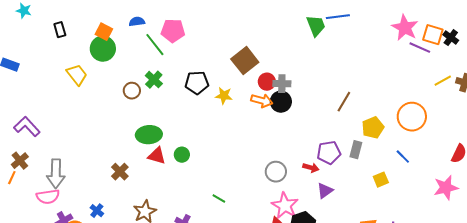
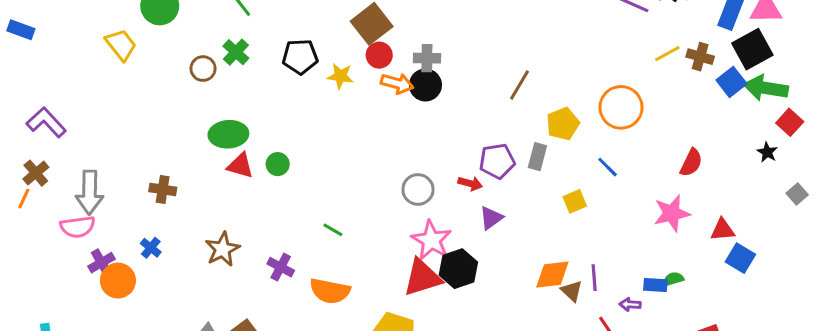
red circle: (267, 82) -> (379, 55), moved
brown cross: (120, 172) -> (163, 189), moved, turned -36

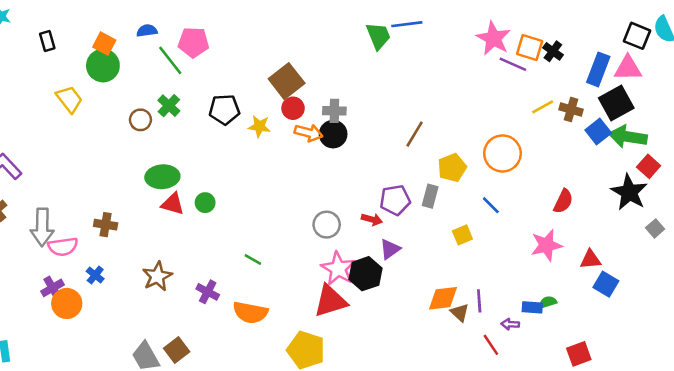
black star: (767, 152) -> (629, 192), size x2.0
pink semicircle: (78, 227) -> (63, 247), moved
black hexagon: (458, 269) -> (365, 274), moved

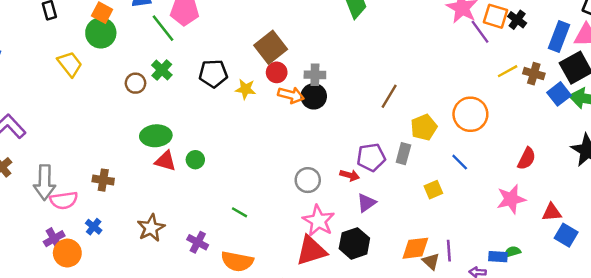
purple line: (513, 64) -> (480, 32), turned 30
black hexagon: (365, 274) -> (354, 243), moved

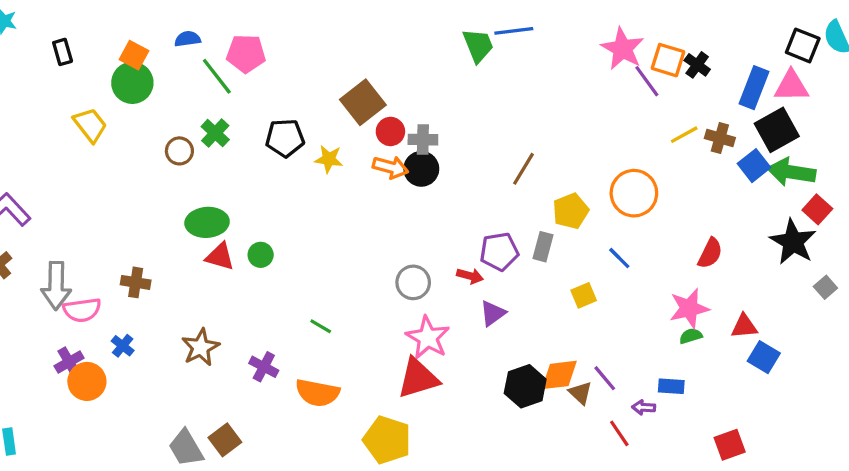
red circle: (277, 72) -> (390, 131), moved
black hexagon: (354, 243) -> (525, 386), moved
purple line: (449, 251) -> (605, 378), turned -36
green semicircle: (512, 252) -> (691, 336), moved

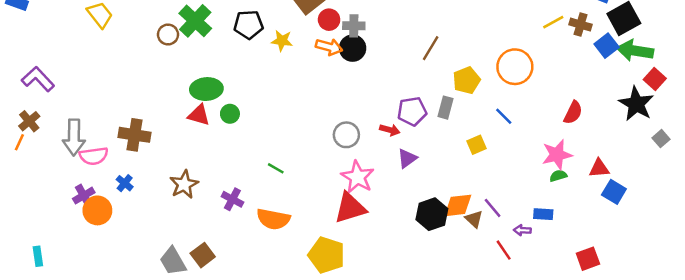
green cross: (215, 133) -> (195, 21), size x1.5
green ellipse: (207, 222) -> (206, 89), moved
brown cross: (136, 282) -> (135, 135), size x1.4

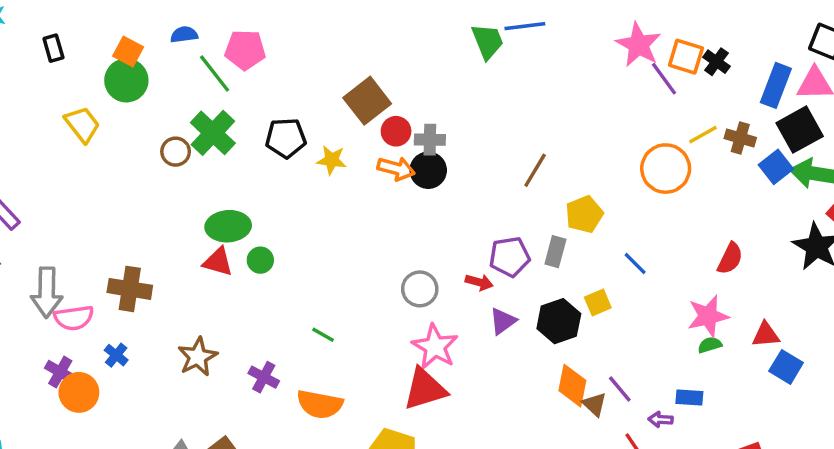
orange circle: (515, 67) -> (666, 169), moved
purple cross: (84, 196) -> (60, 372), turned -30
orange diamond: (458, 205) -> (572, 386), turned -72
black hexagon: (432, 214) -> (559, 321), moved

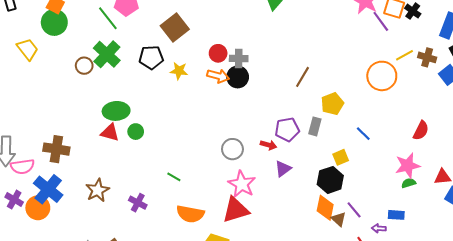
brown square: (367, 101) -> (175, 28), moved
black hexagon: (559, 321) -> (330, 180), moved
blue cross: (116, 355) -> (48, 189), size x2.0
orange circle: (79, 392) -> (38, 208), moved
orange semicircle: (320, 404) -> (190, 214), moved

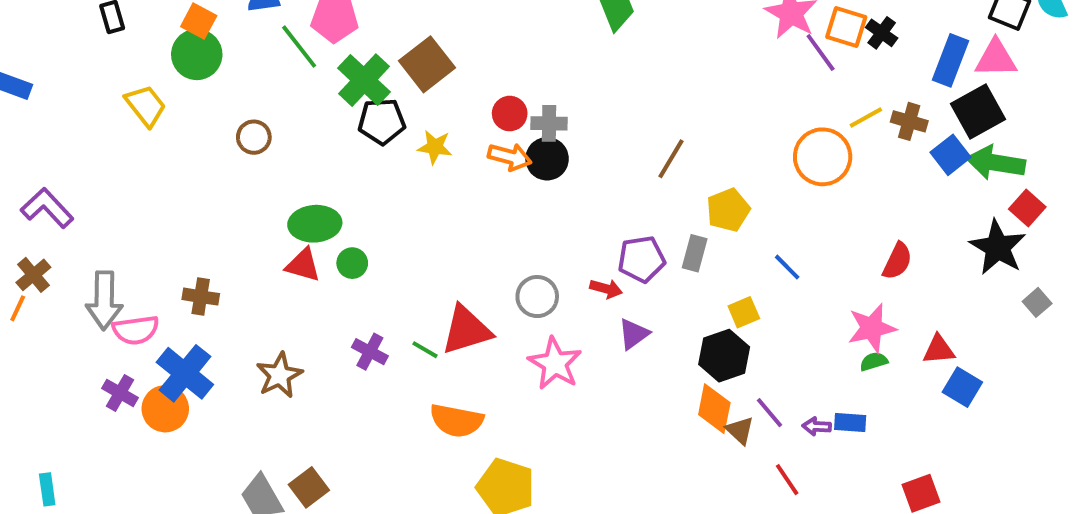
green cross: (107, 54) -> (364, 80), moved
brown cross: (56, 149) -> (201, 297), size x0.7
purple cross: (138, 203) -> (370, 352), moved
red triangle: (236, 210) -> (466, 330), moved
purple arrow: (379, 228) -> (817, 426), moved

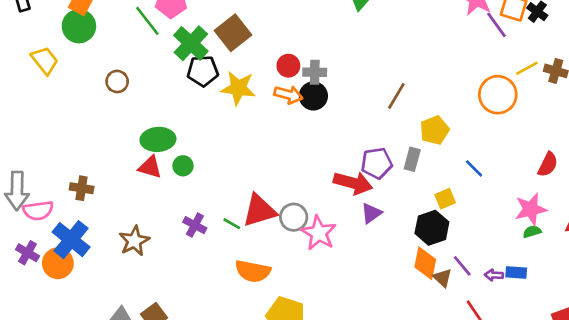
yellow star: (435, 147) -> (238, 88), size x1.5
red arrow: (606, 289) -> (353, 183), size x1.8
gray circle: (537, 297) -> (294, 217), moved

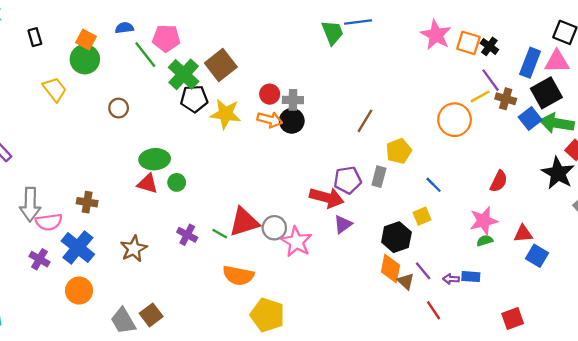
purple line: (496, 25) -> (491, 80), moved
yellow square: (445, 199) -> (422, 216), moved
orange circle: (58, 263) -> (79, 291), moved

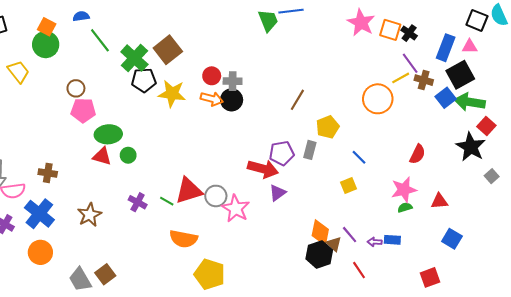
pink pentagon: (166, 38) -> (83, 110), moved
pink triangle: (557, 62) -> (470, 47), size x0.7
black hexagon: (396, 237) -> (319, 254), moved
blue square: (537, 256) -> (452, 239), moved

